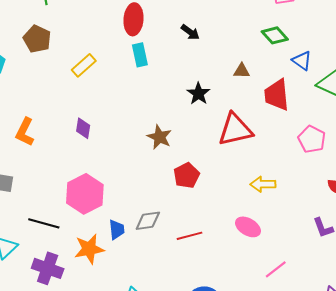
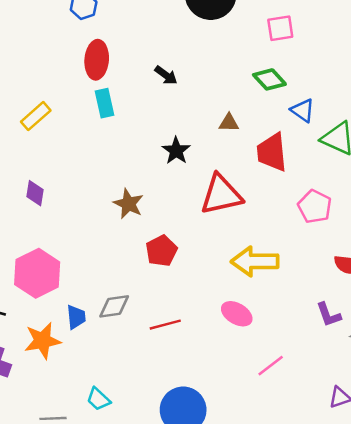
yellow arrow: (263, 184) -> (255, 261), size x1.5

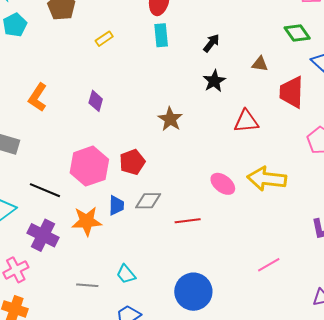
black arrow: (166, 75) -> (211, 43), moved, turned -96
yellow rectangle: (36, 116) -> (104, 39), size x0.7
red triangle: (221, 195) -> (246, 121), size x0.7
red pentagon: (162, 251) -> (132, 162), moved
pink ellipse: (237, 314) -> (223, 184), moved

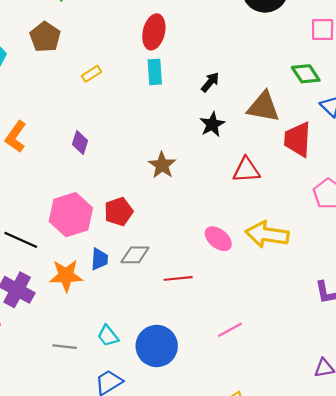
brown triangle: (260, 64) -> (263, 107), size x1.8
pink line: (269, 265) -> (230, 330), moved
blue circle: (193, 292) -> (157, 346), moved

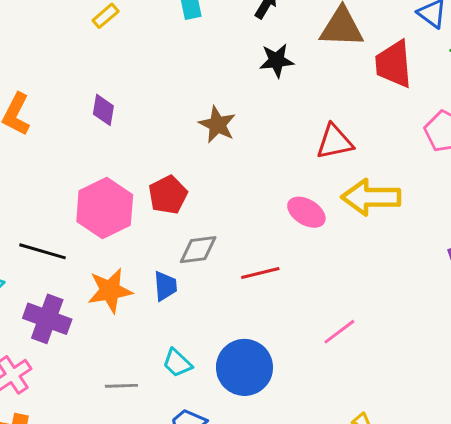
black star: (212, 124) -> (277, 60), turned 30
red triangle: (246, 170) -> (335, 142), moved
blue trapezoid: (99, 259) -> (165, 286), moved

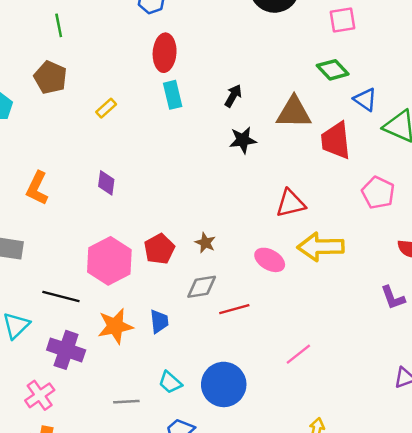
brown star: (217, 125) -> (205, 243), moved, size x0.7
gray diamond: (198, 250) -> (202, 287), moved

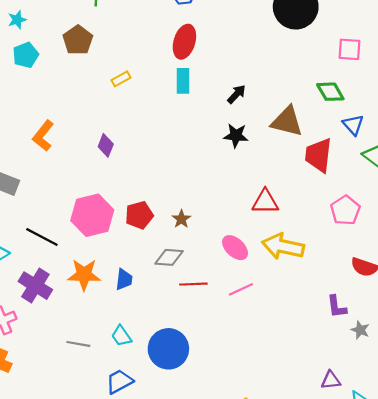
pink line: (298, 354) -> (241, 289), moved

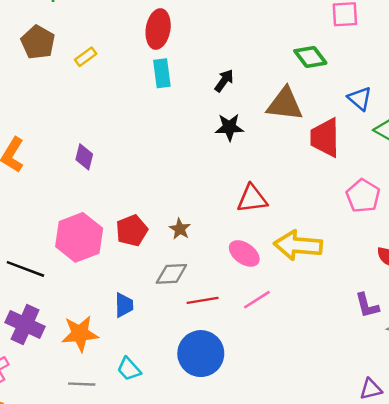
yellow rectangle: (121, 79) -> (86, 57), moved
green diamond: (330, 92) -> (310, 57), moved
red triangle: (265, 202) -> (252, 199), moved
orange star: (84, 275) -> (80, 334), moved
blue circle: (168, 349) -> (201, 354), moved

